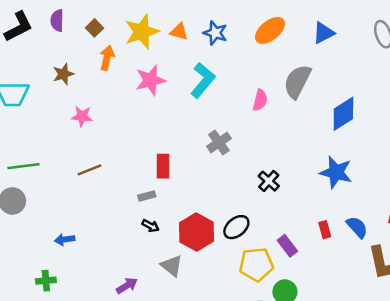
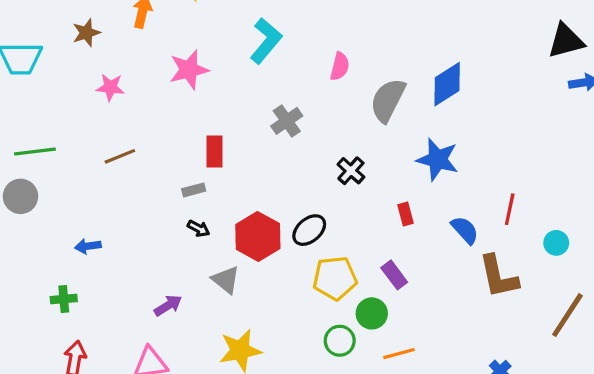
pink star: (150, 80) -> (189, 70), moved
gray semicircle: (297, 81) -> (388, 100), moved
red rectangle: (325, 230) -> (405, 214), moved
purple rectangle: (287, 246) -> (394, 275), moved

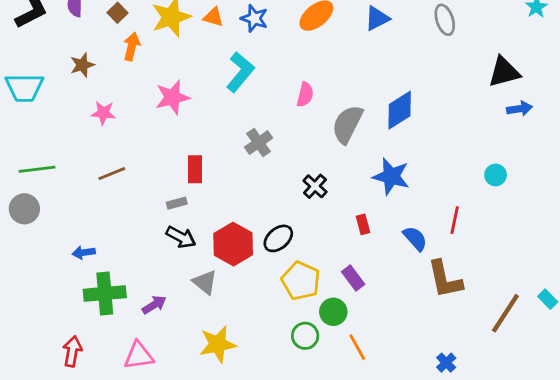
black arrow: (199, 228) -> (181, 237), size x1.5
cyan circle: (556, 243) -> (496, 175), moved
yellow pentagon: (335, 278) -> (301, 281), turned 30
green cross: (64, 299) -> (105, 293), moved, size x1.8
orange line: (399, 354) -> (357, 347), turned 76

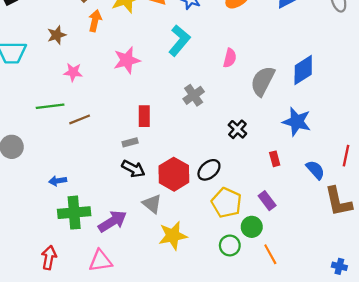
green line: (37, 169) -> (50, 106), moved
purple arrow: (154, 305) -> (113, 221), size x1.5
yellow star: (218, 344) -> (173, 236), moved
blue cross: (446, 363) -> (339, 266), turned -32

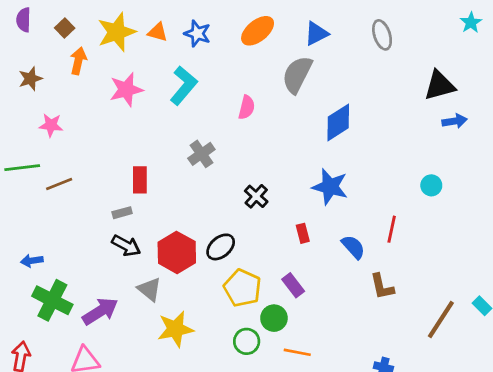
pink star: (127, 60) -> (126, 90), moved
gray semicircle: (263, 81) -> (297, 75), moved
brown L-shape: (338, 202) -> (382, 287), size x0.7
green cross: (74, 213) -> (52, 300), turned 32
orange line: (270, 254) -> (297, 352), turned -50

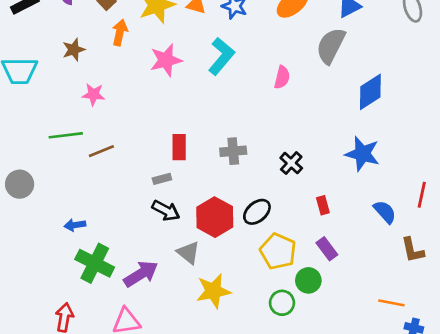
gray cross: (201, 154) -> (233, 151), moved, turned 30
red rectangle: (303, 233) -> (323, 205), moved
orange line: (297, 352) -> (391, 303), moved

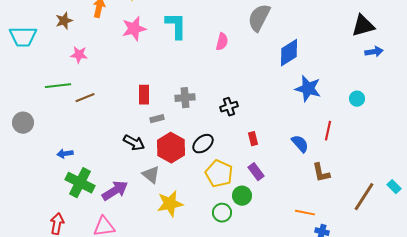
cyan L-shape: (221, 56) -> (176, 26), turned -40
blue star: (362, 154) -> (308, 89), moved
black cross: (291, 163) -> (229, 107), turned 30
gray rectangle: (162, 179) -> (157, 119), moved

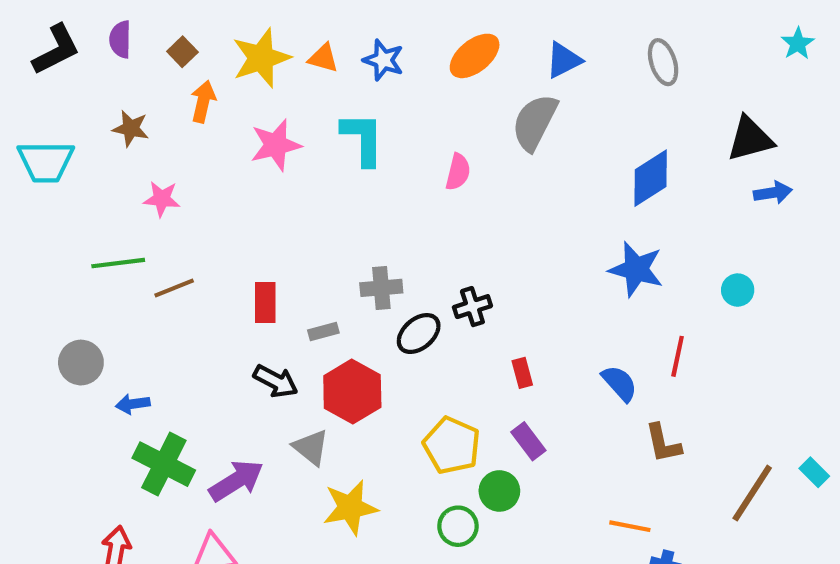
brown star: (64, 21) -> (131, 128), turned 30
blue diamond: (289, 53) -> (651, 178), moved
red rectangle: (144, 95) -> (265, 302), moved
gray circle: (23, 123) -> (81, 363), moved
black ellipse: (203, 144) -> (419, 334), moved

